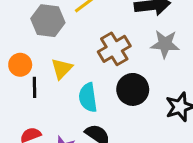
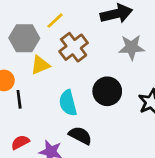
brown cross: (114, 49) -> (74, 47), moved
yellow triangle: (62, 69) -> (40, 65), moved, turned 30

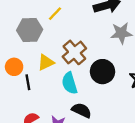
brown cross: (74, 47) -> (74, 52), moved
yellow triangle: (40, 65) -> (46, 62), moved

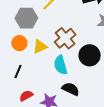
orange circle: (14, 67) -> (19, 43), moved
black line: (28, 82) -> (18, 72), moved, turned 32

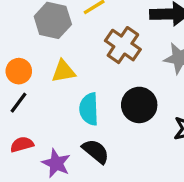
brown cross: (65, 38) -> (123, 45), moved, turned -30
orange circle: (19, 43) -> (19, 71), moved

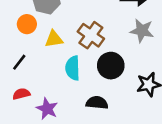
brown cross: (123, 45) -> (91, 35), moved
orange circle: (19, 71) -> (27, 24), moved
black semicircle: (96, 151) -> (97, 103), moved, turned -35

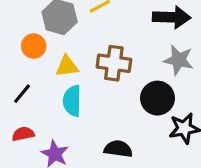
brown cross: (91, 35) -> (114, 63), turned -30
black circle: (111, 66) -> (158, 98), moved
cyan semicircle: (73, 68) -> (72, 101), moved

